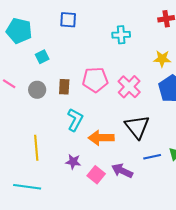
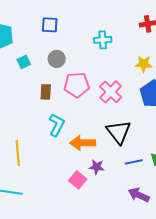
gray circle: (37, 90) -> (57, 59), moved
purple star: (73, 162) -> (97, 167), moved
purple arrow: (122, 171) -> (139, 195), moved

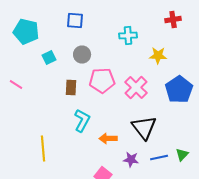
yellow star: (144, 64) -> (158, 56), moved
orange arrow: (83, 143) -> (108, 138), size x0.7
purple star: (97, 167) -> (131, 160), moved

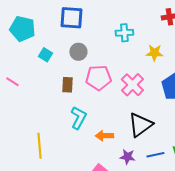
blue square: (75, 20) -> (71, 18), size x1.4
cyan square: (49, 58) -> (45, 55), turned -32
black triangle: (144, 128) -> (140, 125), turned 32

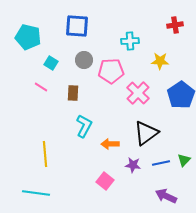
pink pentagon: (98, 78) -> (111, 71), moved
pink line: (12, 82) -> (41, 87), moved

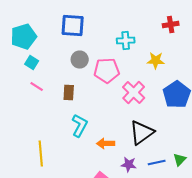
cyan pentagon: (28, 37) -> (24, 36), turned -30
cyan square: (51, 63) -> (32, 62), moved

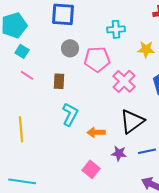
yellow line: (41, 154) -> (21, 129), moved

